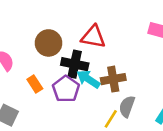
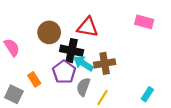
orange rectangle: (35, 84) -> (34, 79), moved
gray semicircle: (127, 106) -> (83, 87), moved

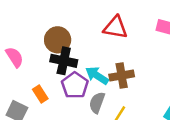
red triangle: (88, 27) -> (115, 28), moved
black cross: (72, 51) -> (64, 61), moved

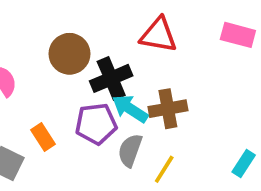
black cross: (64, 61) -> (111, 78), moved, turned -35
purple pentagon: (75, 85) -> (96, 124), turned 30

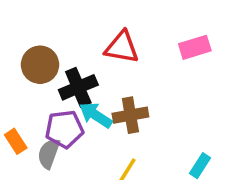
pink rectangle: (238, 35) -> (195, 47), turned -32
gray semicircle: (130, 150) -> (49, 153), moved

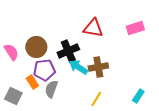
brown circle: (40, 65) -> (36, 47), moved
purple pentagon: (64, 129) -> (44, 70), moved

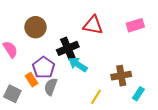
brown circle: (36, 47) -> (36, 27), moved
brown cross: (98, 67) -> (121, 76), moved
purple pentagon: (44, 70) -> (44, 68), turned -30

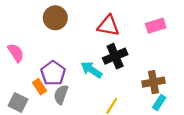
brown circle: (36, 27) -> (55, 18), moved
black cross: (68, 48) -> (115, 56), moved
brown cross: (121, 76) -> (153, 82), moved

